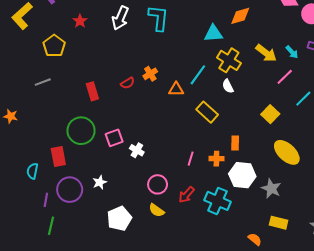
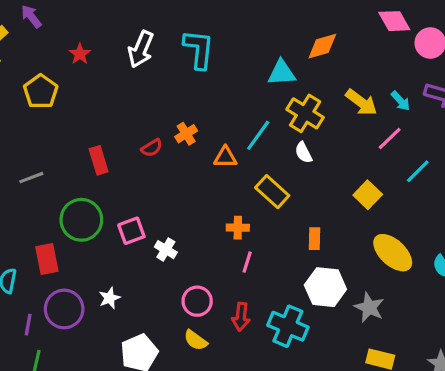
gray line: (43, 82) -> (31, 178), moved
orange cross: (216, 159) -> (238, 228), moved
red arrow: (186, 195) -> (241, 317), turned -36

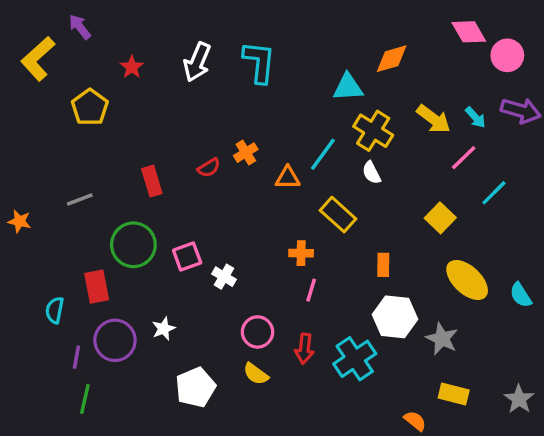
cyan cross: (288, 326) -> (355, 359), turned 33

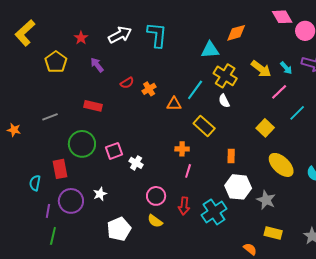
purple arrow: (80, 27) -> (97, 65), moved
white arrow: (197, 62) -> (120, 35), turned -140
red semicircle: (209, 168) -> (127, 83), moved
red rectangle: (152, 181) -> (93, 106), turned -60

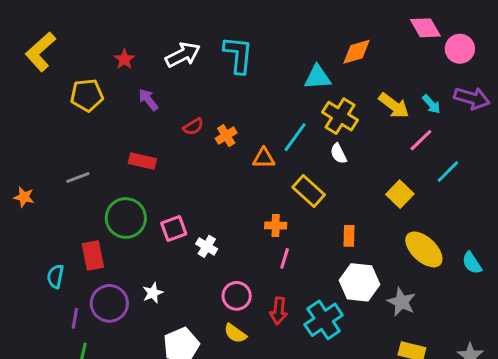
yellow pentagon: (56, 62) -> (87, 95), turned 30

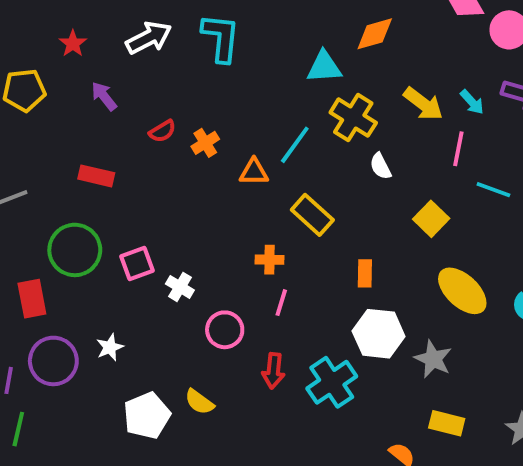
pink line: (421, 140) -> (458, 149), turned -35
white semicircle: (339, 154) -> (380, 166), moved
cyan line: (448, 172) -> (493, 190), turned 65
pink circle: (237, 296) -> (225, 330), moved
yellow semicircle: (235, 333) -> (199, 402), moved

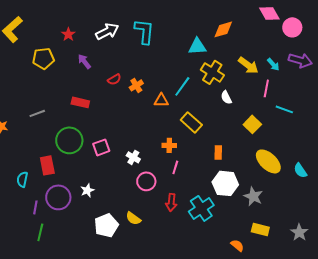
white cross: (180, 287) -> (133, 157), moved

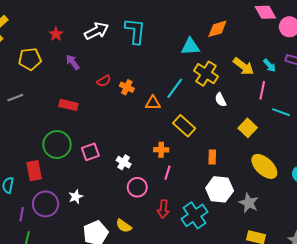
orange cross: (136, 85) -> (127, 87), turned -32
gray line: (37, 113) -> (15, 98), moved

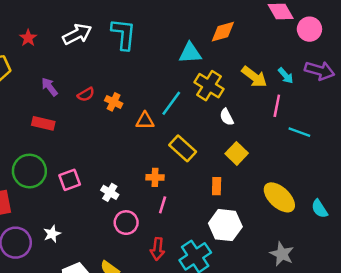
purple arrow: (73, 62) -> (49, 87), moved
yellow square: (248, 128) -> (237, 153), moved
gray star: (249, 203) -> (282, 254), moved

